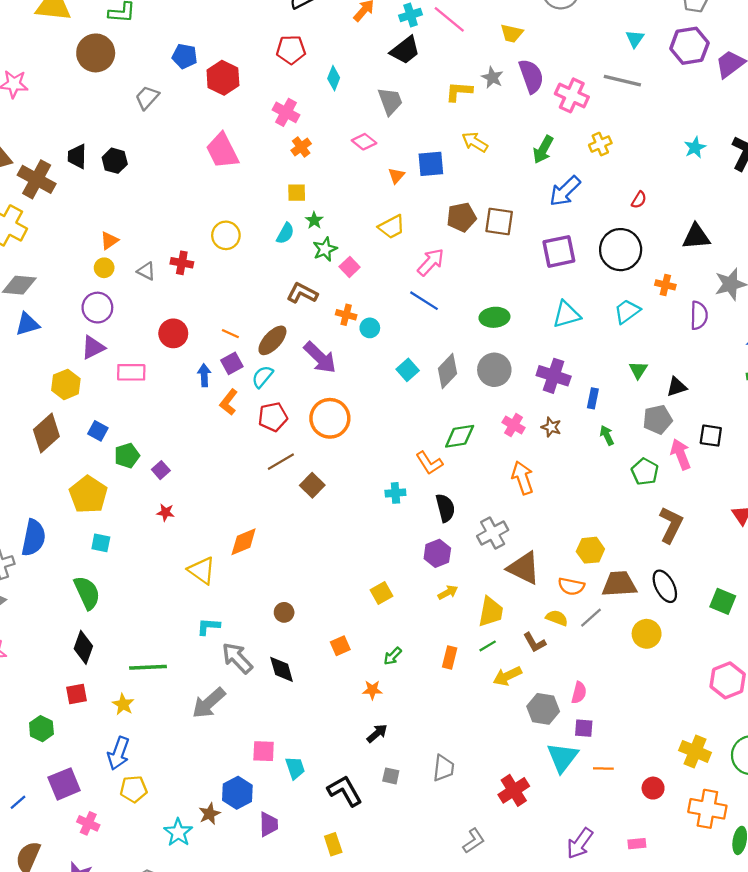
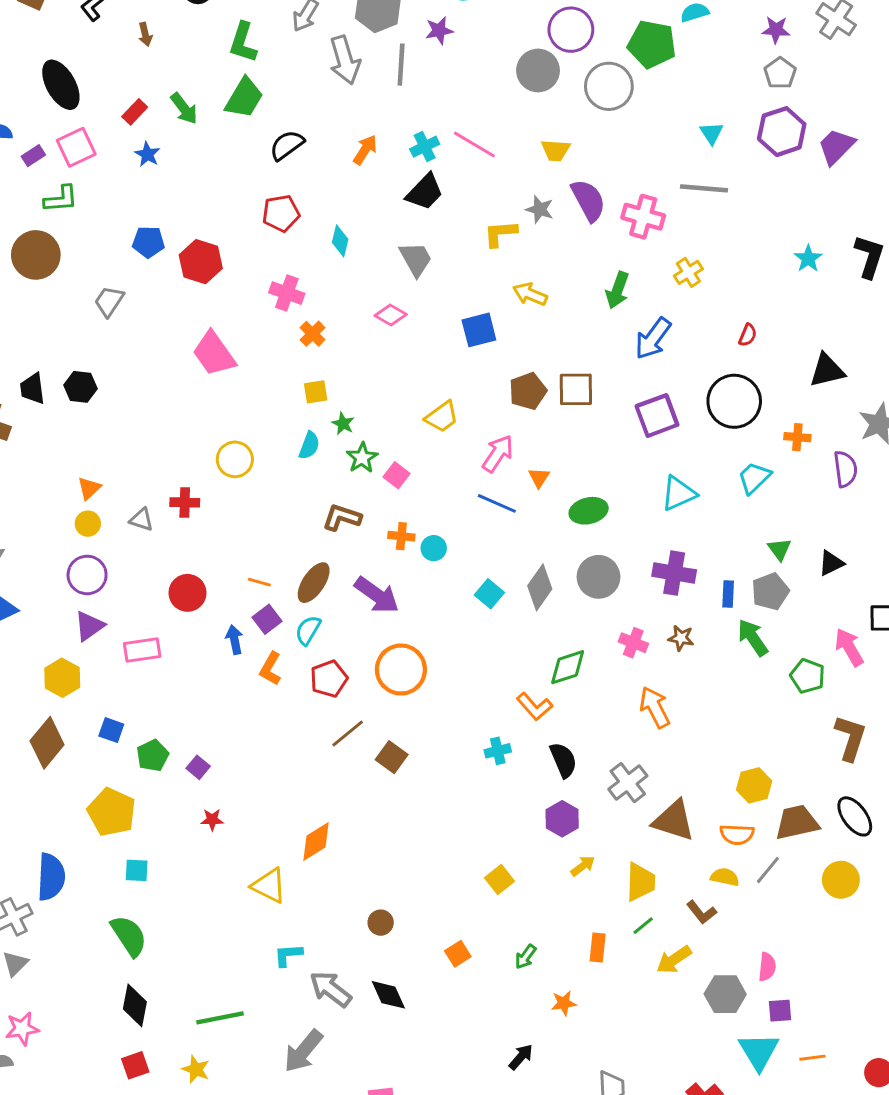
orange triangle: (396, 176) -> (539, 478), moved
gray pentagon: (658, 419) -> (770, 591), moved
green arrow: (607, 435) -> (753, 638), size x1.5
orange star: (372, 690) -> (564, 1003), moved

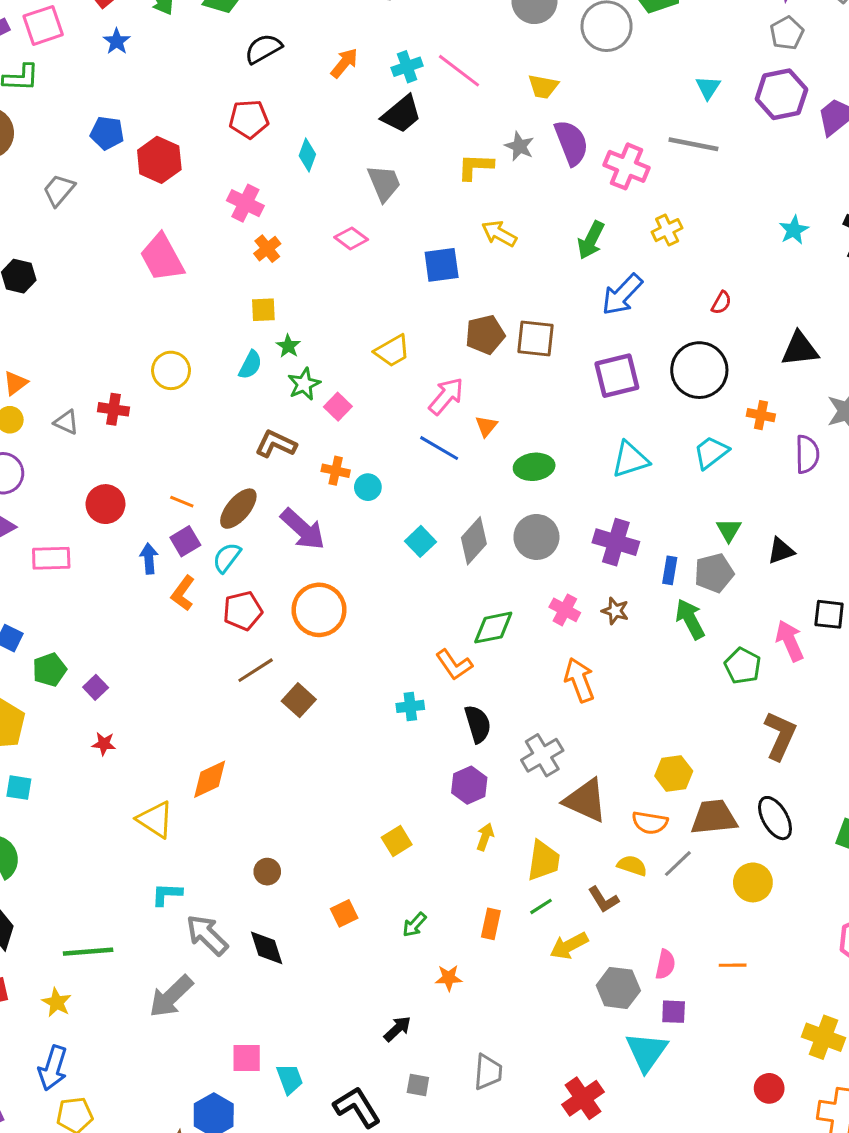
yellow arrow: (583, 866) -> (485, 837), turned -40
orange line: (812, 1058) -> (733, 965), moved

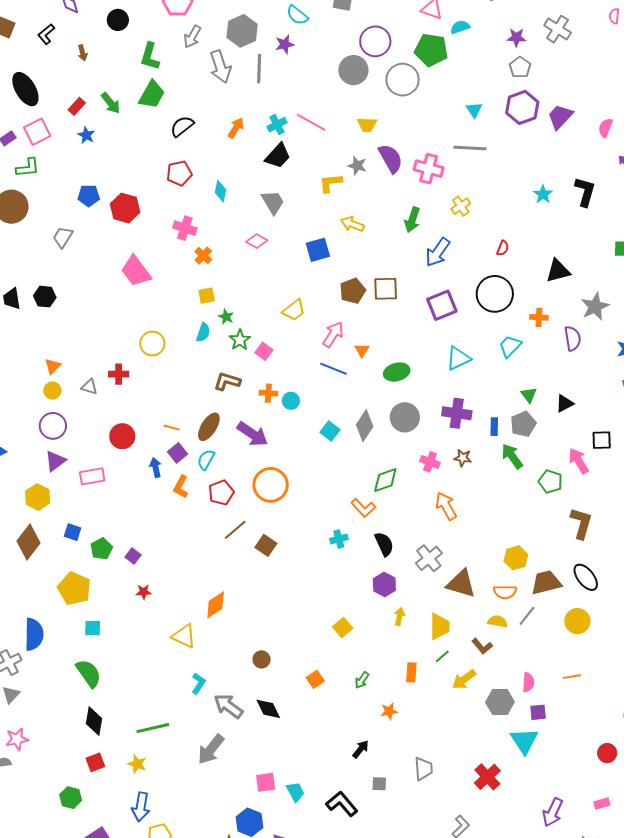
cyan L-shape: (167, 894) -> (198, 683), turned 130

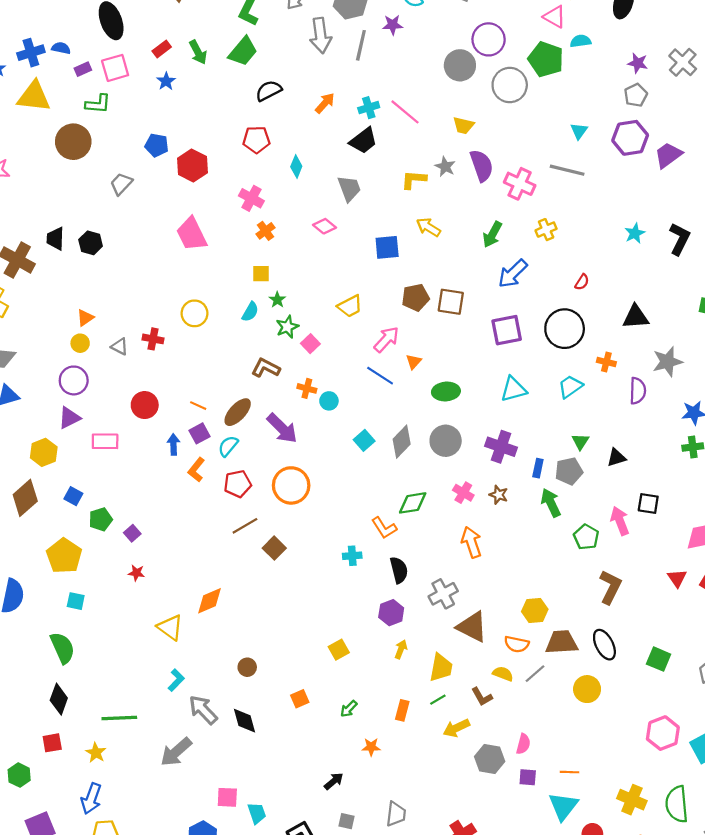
orange line: (572, 677) -> (570, 772), moved
cyan triangle: (524, 741) -> (563, 806), moved

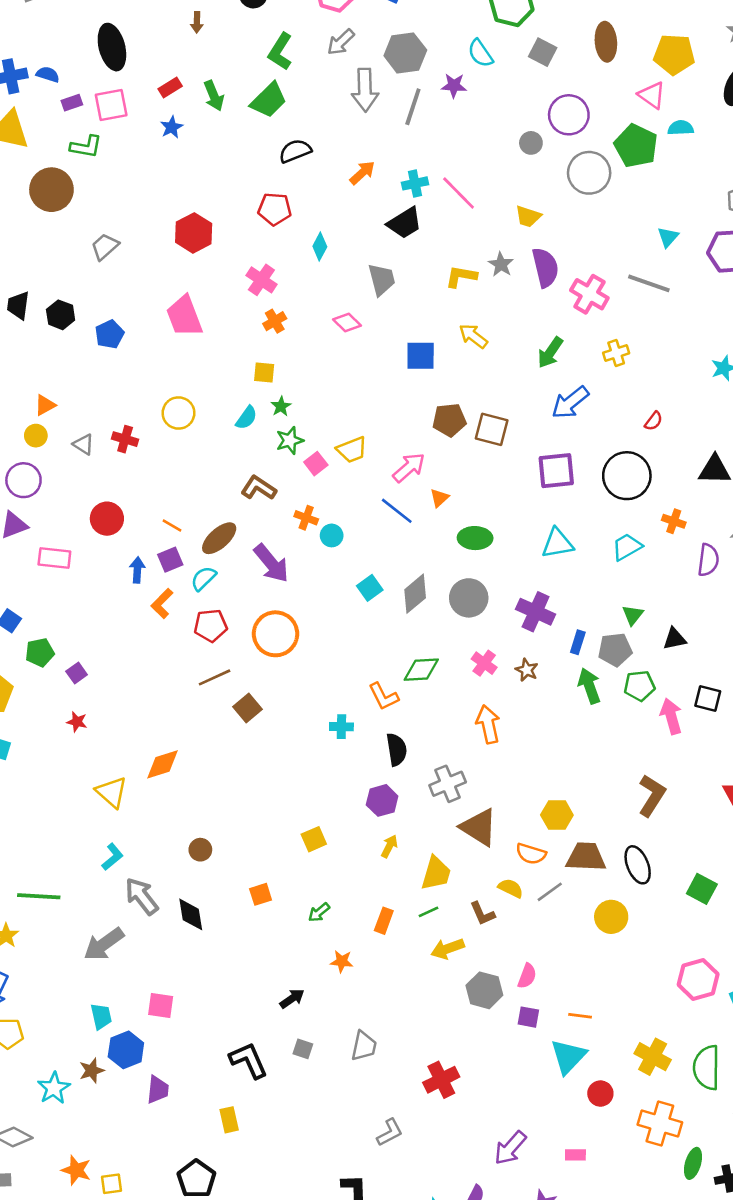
gray circle: (460, 65) -> (531, 143), size x0.6
blue pentagon: (157, 145) -> (109, 334), moved, turned 30
yellow trapezoid: (350, 306) -> (352, 450), moved
green pentagon: (586, 537) -> (639, 686), moved, turned 30
cyan trapezoid: (257, 813) -> (101, 1016), moved

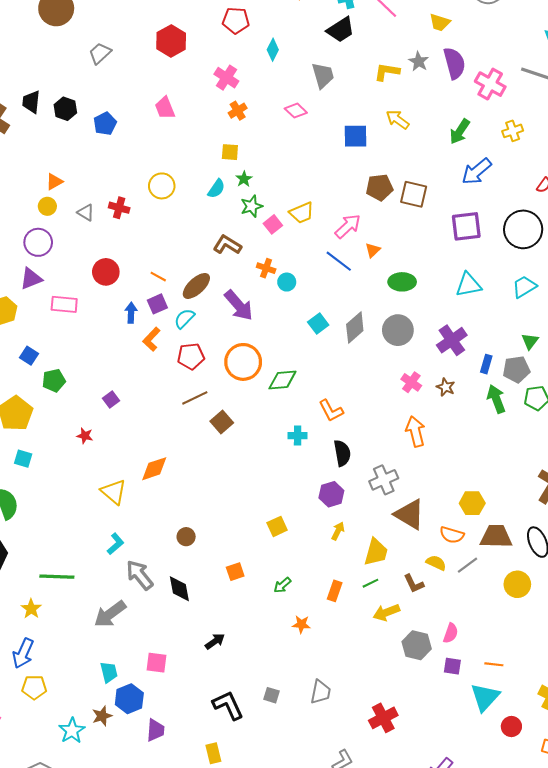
pink trapezoid: (184, 316) -> (165, 108), size x0.7
purple cross: (536, 612) -> (452, 340), turned 32
green diamond: (421, 670) -> (282, 380), moved
purple square: (77, 673) -> (111, 399), moved
black arrow: (292, 999) -> (215, 641), moved

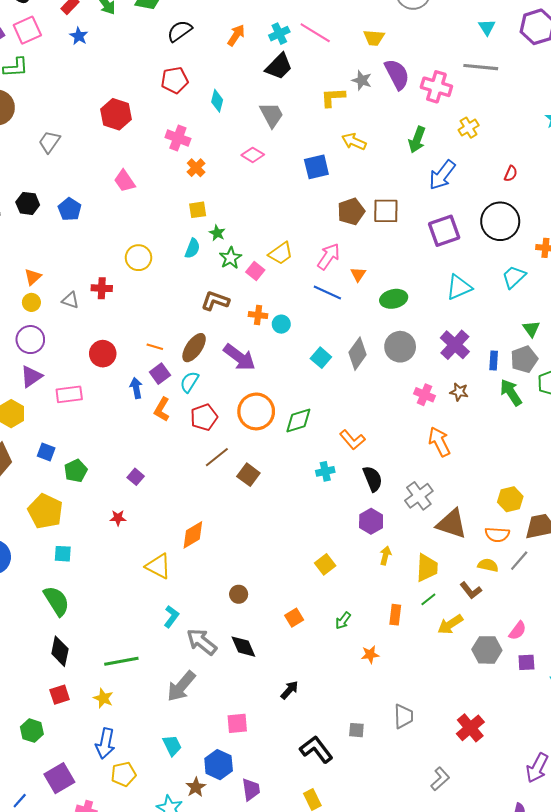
pink semicircle: (451, 633) -> (518, 631), turned 30
cyan trapezoid: (109, 672) -> (172, 745), moved

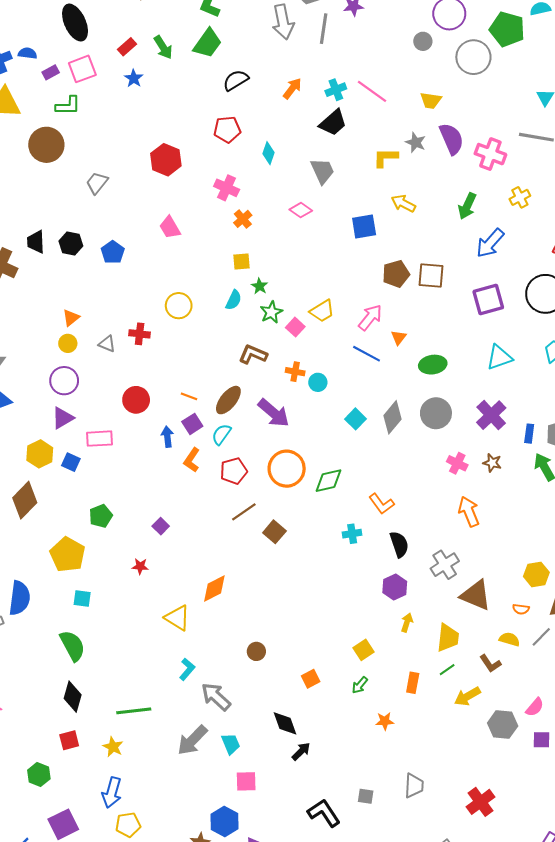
blue square: (46, 452) -> (71, 462), moved
orange semicircle: (497, 535) -> (521, 609), size x0.7
yellow square: (325, 564) -> (363, 650), moved
black diamond: (243, 647) -> (285, 723), moved
cyan trapezoid: (172, 745) -> (231, 744), moved

